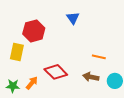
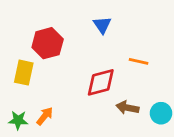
orange line: (99, 57) -> (139, 61), moved
red diamond: (56, 72) -> (101, 82), moved, turned -60

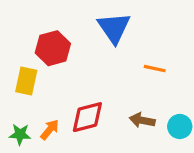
blue triangle: (102, 25) -> (114, 28), size x1.6
red diamond: (101, 82) -> (87, 117), moved

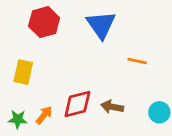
red hexagon: (53, 48) -> (44, 22), moved
brown arrow: (142, 120) -> (112, 107), moved

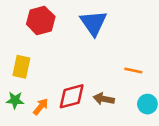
orange line: (137, 61) -> (133, 71), moved
green star: (18, 119) -> (15, 100), moved

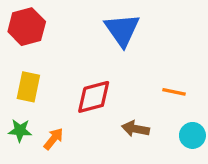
red hexagon: (41, 20) -> (27, 27), moved
red diamond: (72, 96) -> (94, 97), moved

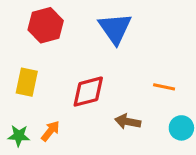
red hexagon: (27, 27) -> (46, 25), moved
green star: (20, 130) -> (19, 136), moved

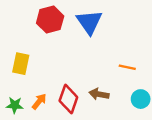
red hexagon: (46, 25) -> (50, 20), moved
red diamond: (88, 92) -> (68, 99), moved, turned -56

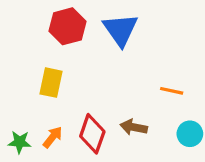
yellow rectangle: (21, 64) -> (51, 83), moved

